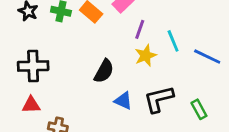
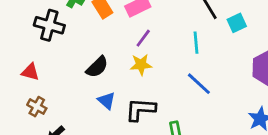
cyan line: (173, 41) -> (196, 43), moved
black cross: (33, 66) -> (49, 25), moved
red triangle: (31, 105) -> (30, 72), moved

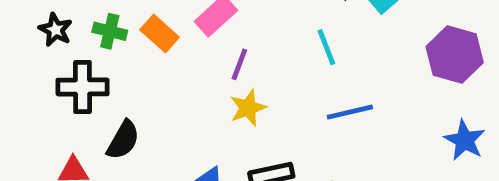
black semicircle: (97, 67) -> (123, 140), moved
blue line: (199, 84) -> (350, 112), turned -40

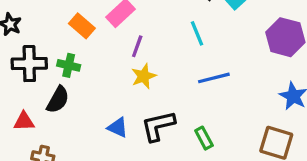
green cross: (110, 31) -> (69, 65), moved

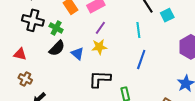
blue line: (214, 78) -> (141, 60), turned -72
black semicircle: (58, 100) -> (57, 48), moved
blue triangle: (118, 127) -> (77, 53), moved

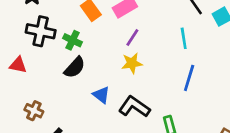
blue triangle: (77, 53) -> (101, 95), moved
red triangle: (20, 54) -> (18, 65), moved
black L-shape: (100, 79) -> (134, 107), turned 35

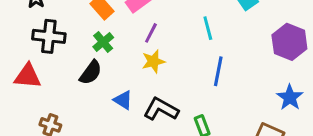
green cross: (73, 40) -> (103, 42), moved, turned 30
red triangle: (18, 65) -> (28, 76), size x1.4

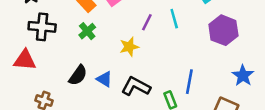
purple line: (151, 33) -> (147, 22), moved
purple hexagon: (289, 42) -> (223, 30), moved
blue line: (218, 71) -> (189, 82), moved
black semicircle: (91, 72) -> (78, 75), moved

